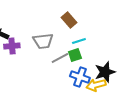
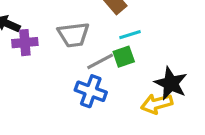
black star: (105, 72) -> (171, 83), turned -30
blue cross: (80, 77) -> (91, 91), moved

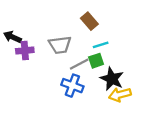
black star: (171, 83) -> (112, 79), moved

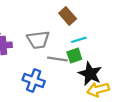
gray line: (79, 64) -> (57, 59), turned 36
blue cross: (72, 86) -> (34, 80), moved

